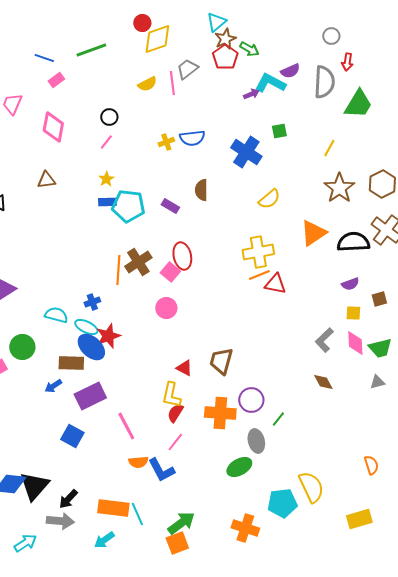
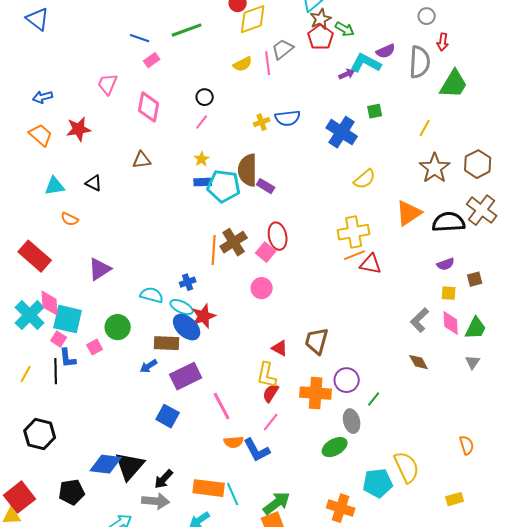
brown semicircle: (201, 190) -> (248, 170), moved, size x1.5
green trapezoid: (380, 348) -> (476, 328), turned -50
gray triangle: (377, 382) -> (473, 362), turned -42
yellow rectangle: (359, 519) -> (455, 499), size x0.7

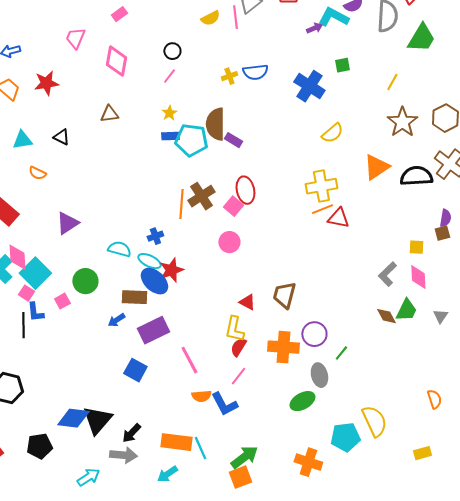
purple semicircle: (446, 264) -> (445, 218), moved, turned -60
cyan square: (68, 319) -> (35, 273), turned 32
green trapezoid: (476, 328) -> (406, 310), moved

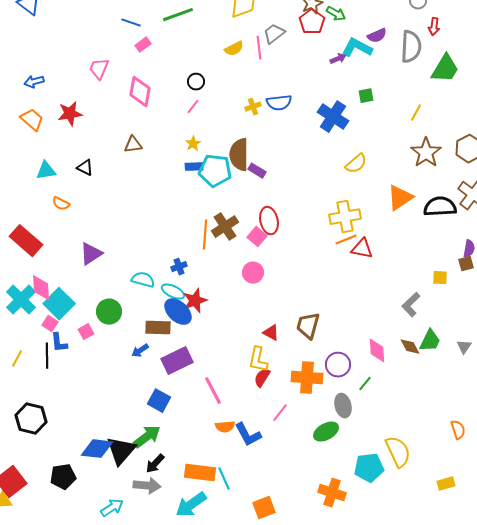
pink diamond: (418, 277) -> (377, 351), moved
pink line: (238, 376) -> (280, 413), moved
green arrow: (244, 457) -> (147, 437), moved
cyan arrow: (167, 474) -> (191, 505), size x1.5

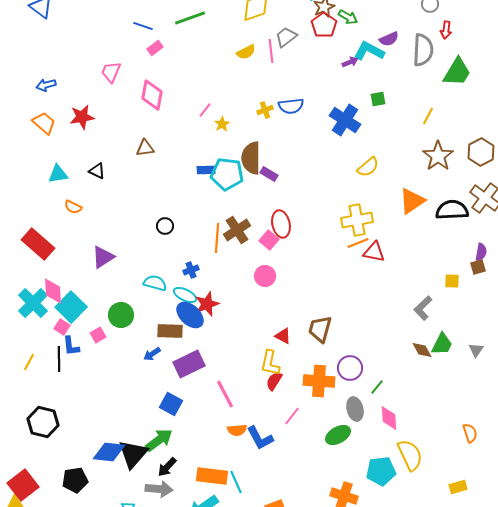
black circle: (196, 82) -> (165, 226), moved
yellow star: (193, 144) -> (222, 124), moved
pink diamond: (377, 351) -> (389, 418), moved

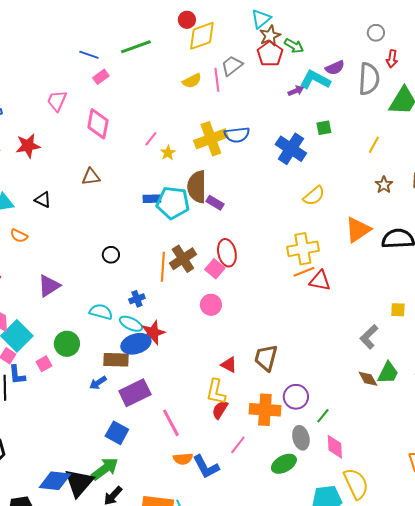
yellow cross: (265, 110) -> (211, 139), size x2.0
brown star: (438, 156) -> (384, 185), size x0.6
blue ellipse: (190, 315) -> (136, 344), turned -60

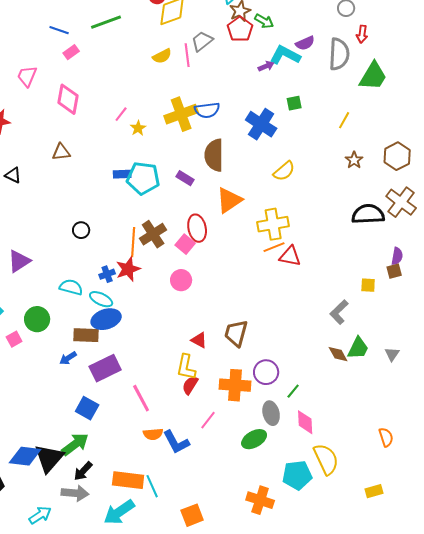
brown semicircle: (197, 187) -> (214, 155), moved
orange triangle: (358, 230) -> (229, 200), moved
red star: (153, 333) -> (128, 269), moved

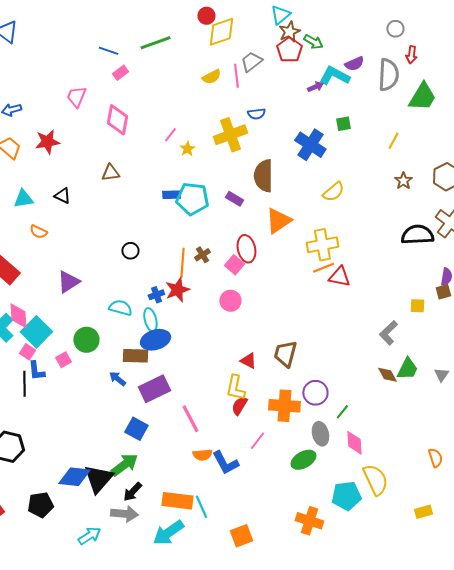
blue semicircle: (207, 110) -> (256, 114), moved, size x0.7
brown cross: (153, 234) -> (202, 255), size x0.6
cyan ellipse: (101, 299) -> (150, 320), turned 50
blue arrow: (68, 358) -> (117, 379), turned 72

